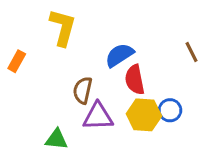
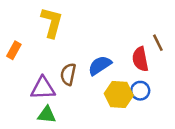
blue semicircle: (119, 55) -> (100, 65), moved
red semicircle: (135, 80) -> (140, 59), moved
purple triangle: (98, 116) -> (43, 88), moved

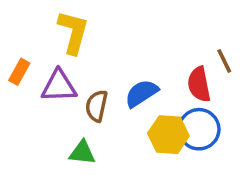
purple triangle: (43, 88) -> (59, 86), moved
blue circle: (140, 91) -> (199, 129), size x1.5
green triangle: (47, 115) -> (82, 153), moved

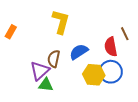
yellow L-shape: (73, 32) -> (61, 22), moved
orange rectangle: (19, 72) -> (11, 32), moved
purple triangle: (59, 86) -> (40, 71), moved, turned -40

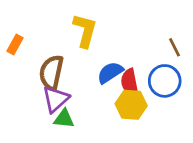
red semicircle: (111, 47) -> (130, 82), moved
brown semicircle: (54, 59) -> (51, 73), moved, size x1.4
blue circle: (111, 72) -> (165, 81), moved

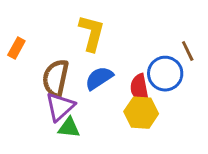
blue semicircle: (110, 73) -> (99, 78), moved
blue circle: (165, 81) -> (165, 74), moved

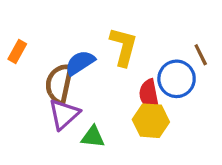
yellow L-shape: (92, 33) -> (123, 47), moved
blue semicircle: (99, 78) -> (80, 63), moved
green triangle: (69, 128) -> (93, 137), moved

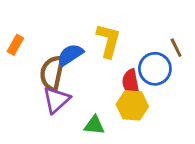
green triangle: (93, 137) -> (94, 125), moved

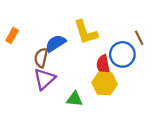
yellow L-shape: (108, 41) -> (86, 32), turned 148
brown semicircle: (52, 73) -> (41, 58), size x0.7

